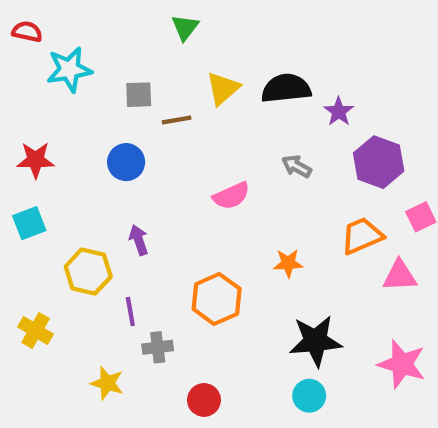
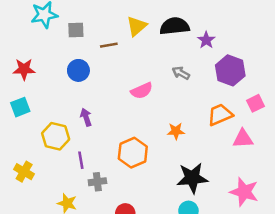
gray square: (139, 95) -> (76, 30), moved

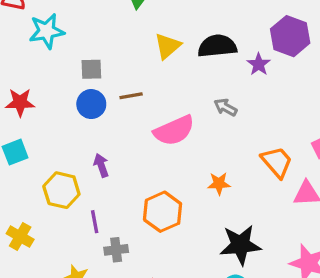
gray square: (76, 30) -> (91, 69), moved
brown line: (109, 45) -> (131, 96), moved
purple hexagon: (230, 70) -> (290, 36), moved
pink semicircle: (142, 91) -> (174, 131), size x1.4
orange trapezoid: (220, 115) -> (277, 162), turned 72

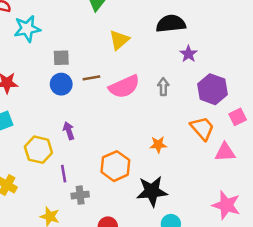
purple hexagon: (290, 36) -> (212, 89), moved
black semicircle: (217, 46) -> (171, 24), moved
gray arrow: (226, 107) -> (163, 87), turned 60
pink semicircle: (174, 131) -> (124, 87), moved
black star: (240, 245) -> (152, 191), moved

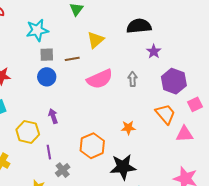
cyan star: (27, 29) -> (37, 30), moved
brown line: (91, 78) -> (72, 59), moved
gray cross: (80, 195) -> (63, 170), turned -32

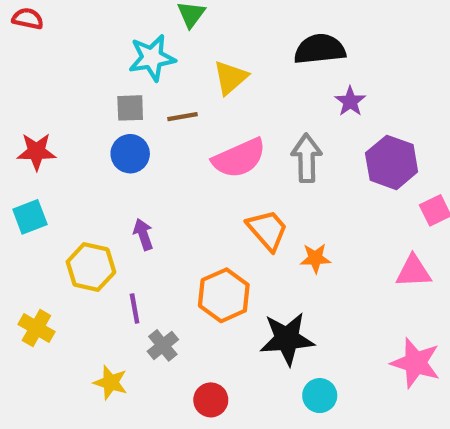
cyan star: (37, 30) -> (152, 58), moved
gray arrow: (133, 79) -> (307, 158), size x1.5
orange trapezoid: (165, 114) -> (267, 230), moved
orange star: (128, 128) -> (315, 258), moved

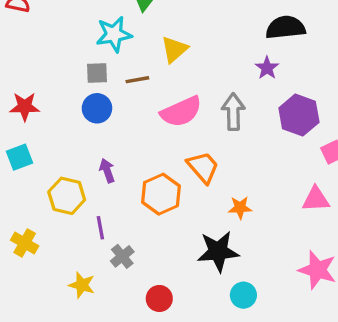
black semicircle: (320, 49) -> (286, 27), moved
orange star: (315, 258) -> (240, 208), moved
orange hexagon: (224, 295) -> (161, 194), moved

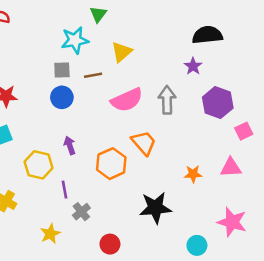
orange star: (240, 208) -> (193, 174), moved
yellow star: (82, 285) -> (50, 234), turned 30
cyan circle: (243, 295) -> (197, 245), moved

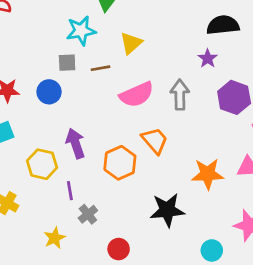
blue circle: (62, 97) -> (49, 92), moved
purple arrow: (70, 145) -> (75, 143), size x1.5
orange star: (193, 174) -> (208, 174), size x1.6

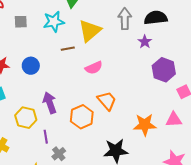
yellow triangle: (131, 43) -> (90, 31), size x1.4
gray square: (67, 63) -> (21, 22), moved
pink semicircle: (137, 95) -> (94, 68), size x0.7
gray arrow: (180, 95) -> (125, 19), moved

